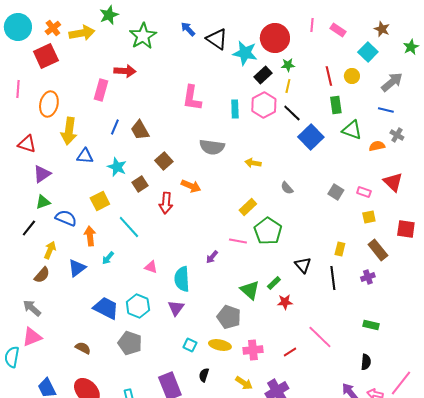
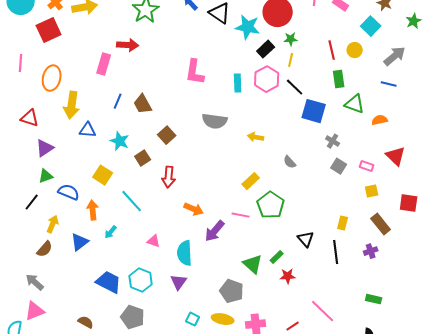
gray cross: (397, 135) -> (333, 141), moved
blue square: (311, 137) -> (314, 111), turned -30
orange arrow: (191, 186) -> (194, 209), moved
yellow square: (100, 201) -> (103, 175), turned -30
purple arrow: (212, 257) -> (215, 231), size x1.6

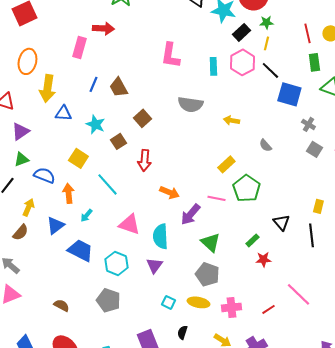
pink triangle: (154, 241) -> (129, 224), size x1.6
green triangle: (253, 264) -> (210, 242), moved
blue trapezoid: (109, 282) -> (80, 250), moved

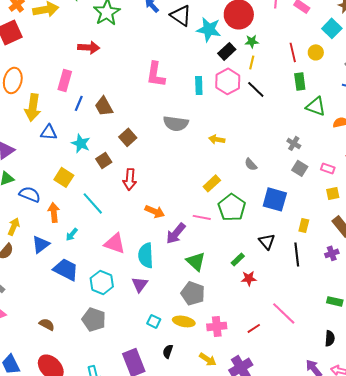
pink rectangle: (79, 47) -> (65, 80), moved
blue square: (289, 94) -> (275, 199), moved

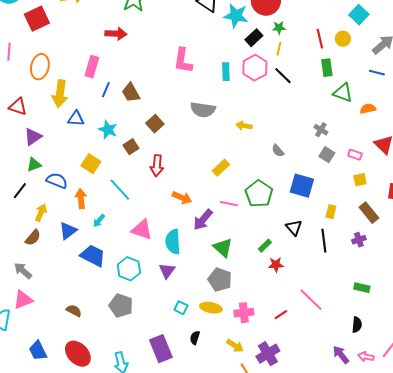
yellow rectangle: (212, 183) -> (221, 168), moved

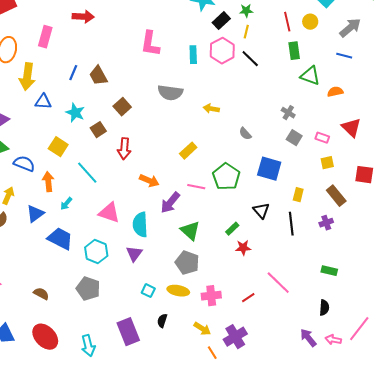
pink rectangle: (92, 67) -> (45, 37), moved

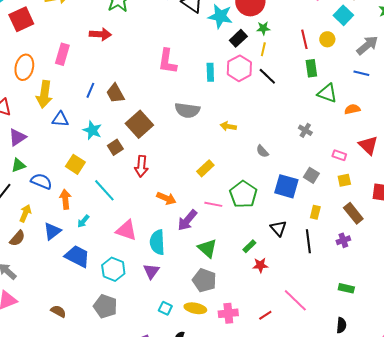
brown square: (122, 107) -> (139, 124), size x1.5
gray square: (294, 138) -> (311, 175), moved

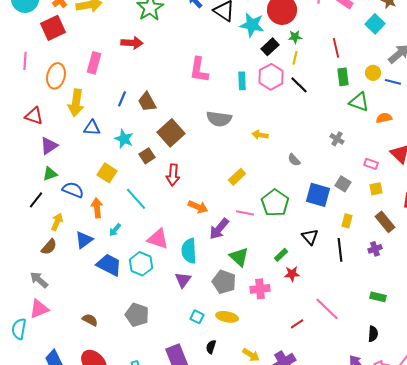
yellow circle: (327, 39) -> (373, 73), moved
cyan hexagon: (113, 269) -> (141, 264), moved
gray pentagon: (204, 280) -> (224, 282), moved
pink cross: (228, 313) -> (260, 289), moved

